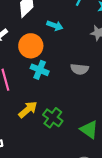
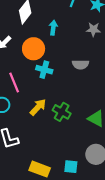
cyan arrow: (55, 26) -> (53, 28), turned -96

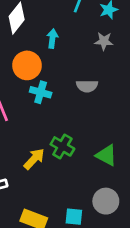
yellow arrow: (38, 107) -> (34, 159), moved

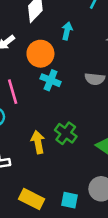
yellow arrow: (34, 159) -> (38, 142), turned -60

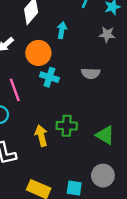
green cross: (66, 133) -> (67, 126), turned -30

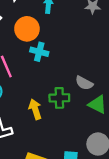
gray semicircle: (91, 73) -> (84, 83), moved, turned 30

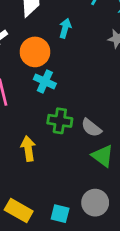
green cross: (59, 98) -> (60, 121), moved

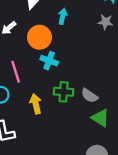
yellow arrow: (28, 149) -> (36, 104), moved

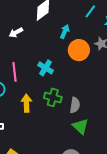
orange circle: (39, 37) -> (79, 50), moved
gray semicircle: (90, 96) -> (75, 105), turned -126

